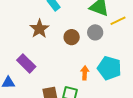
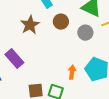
brown circle: (72, 37) -> (61, 22), moved

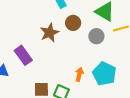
brown star: (30, 25) -> (50, 33), moved

